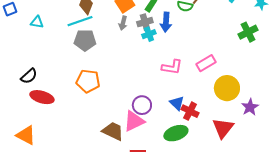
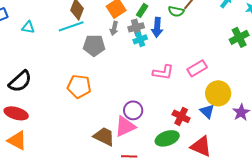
gray pentagon: (85, 40) -> (94, 45), moved
black semicircle: (29, 76) -> (20, 81), size x1.4
red ellipse: (42, 97) -> (16, 113), moved
blue triangle: (177, 103) -> (207, 111), moved
red triangle: (223, 128) -> (201, 146), moved, turned -45

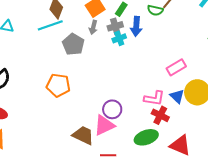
gray pentagon: (94, 45) -> (73, 44), turned 30
pink L-shape: (163, 72) -> (154, 98), moved
blue triangle: (207, 111) -> (177, 96), moved

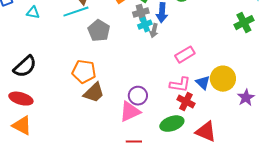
gray arrow: (93, 27) -> (154, 31), moved
pink rectangle: (176, 67) -> (185, 55), moved
brown trapezoid: (83, 135) -> (94, 93), moved, turned 110

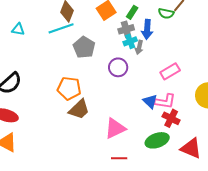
blue triangle: (203, 83) -> (150, 101), moved
purple circle: (138, 96) -> (118, 67), moved

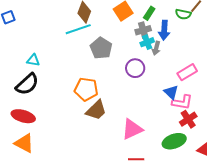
cyan triangle: (18, 29) -> (33, 60), moved
blue triangle: (150, 101) -> (171, 92), moved
red cross: (171, 118) -> (188, 119), turned 30

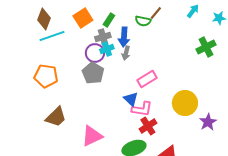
cyan line: (78, 29) -> (52, 36), moved
gray pentagon: (101, 48) -> (93, 73), moved
gray arrow: (156, 48) -> (126, 53), moved
purple circle: (135, 68) -> (95, 53), moved
orange pentagon: (86, 89) -> (46, 76), moved

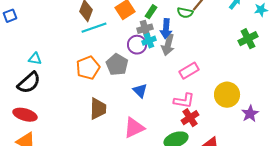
gray arrow: (126, 53) -> (168, 45), size x1.5
gray pentagon: (93, 73) -> (117, 65), moved
orange pentagon: (46, 76) -> (88, 68), turned -30
blue triangle: (131, 99) -> (140, 91), moved
brown trapezoid: (56, 117) -> (98, 109), turned -45

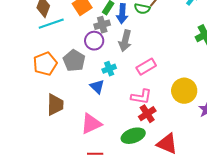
blue arrow: (166, 29) -> (122, 14), moved
cyan cross: (149, 41) -> (109, 69), moved

